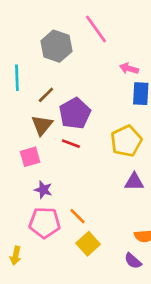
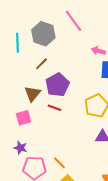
cyan line: (17, 78) -> (17, 43), moved
brown line: (46, 95) -> (41, 64), moved
purple star: (43, 190) -> (20, 148), moved

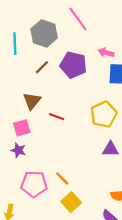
purple pentagon: (57, 85) -> (73, 65), moved, turned -30
purple star: (20, 148) -> (18, 150), moved

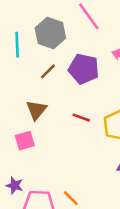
red line: (57, 117) -> (81, 118), moved
purple star: (18, 150) -> (15, 185), moved

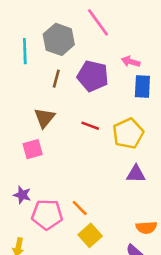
brown line: (48, 71) -> (56, 79), turned -30

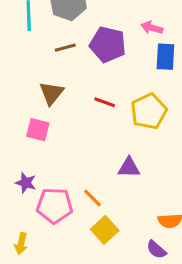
brown line: (56, 79) -> (65, 48), turned 60
pink square: (33, 149) -> (38, 130), turned 30
purple triangle: (136, 174) -> (129, 168), moved

